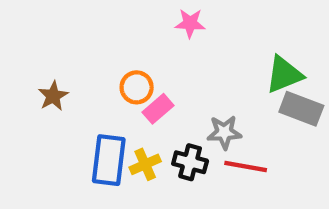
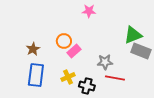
brown star: (53, 96) -> (33, 49), moved
blue rectangle: (109, 160) -> (36, 75), moved
black cross: (190, 162) -> (87, 86), moved

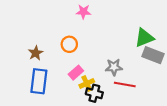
pink star: (89, 11) -> (83, 12), moved
pink rectangle: (74, 51) -> (76, 73), moved
yellow cross: (68, 77) -> (87, 83), moved

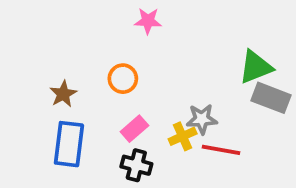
yellow cross: (87, 83) -> (183, 136), moved
black cross: (94, 93) -> (136, 165), moved

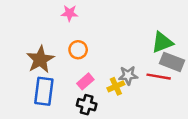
pink star: (148, 21) -> (70, 13), moved
brown star: (63, 94) -> (40, 60), size x1.6
red line: (221, 150) -> (159, 77), moved

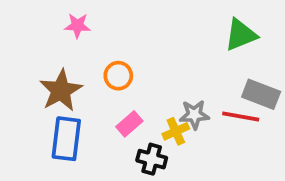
pink star: (70, 13) -> (77, 26), moved
green triangle: (162, 42) -> (241, 35), moved
black cross: (87, 105) -> (152, 159), moved

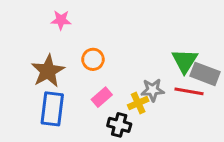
green triangle: (241, 35) -> (185, 61), moved, turned -36

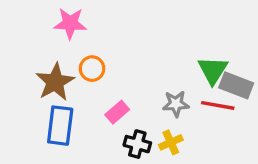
pink star: (61, 20) -> (70, 23), size x1.4
orange circle: (93, 59) -> (92, 69), moved
yellow cross: (138, 103) -> (171, 142), moved

